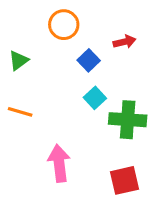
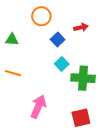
green triangle: (19, 60) -> (12, 40), turned 40
pink arrow: (59, 163) -> (38, 107), turned 30

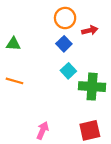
orange circle: (41, 16) -> (65, 18), moved
pink arrow: (38, 107) -> (43, 130), moved, size x0.7

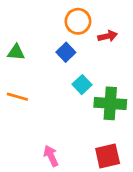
blue square: (64, 44) -> (66, 52), moved
pink arrow: (43, 130) -> (51, 156), turned -48

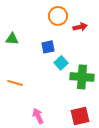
blue square: (66, 52) -> (48, 47), moved, turned 32
orange line: (17, 97) -> (15, 83), moved

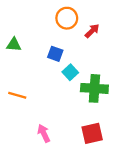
red arrow: (80, 27) -> (92, 31), turned -32
blue square: (48, 47) -> (55, 54), turned 32

